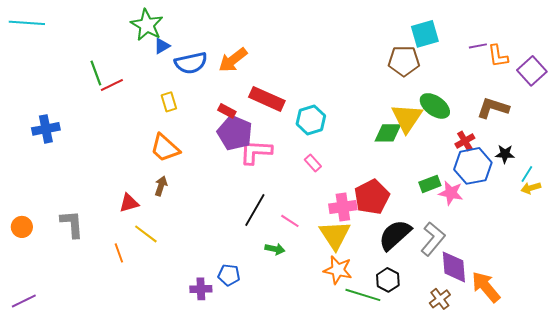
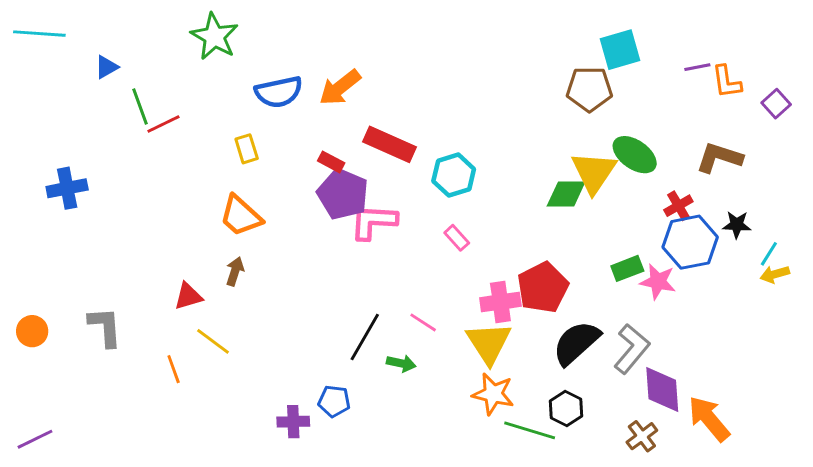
blue triangle: (162, 46) -> (107, 67), moved
purple square: (532, 71) -> (776, 104), size x0.7
black line: (255, 210) -> (365, 337), moved

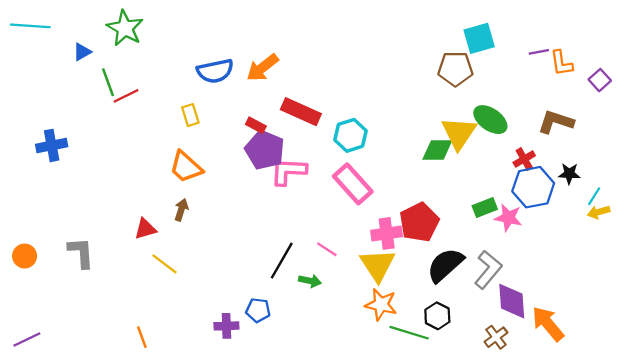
green star: (214, 36) -> (125, 28), moved
pink rectangle: (457, 238) -> (353, 184), size x2.0
orange line: (174, 369) -> (142, 337), moved

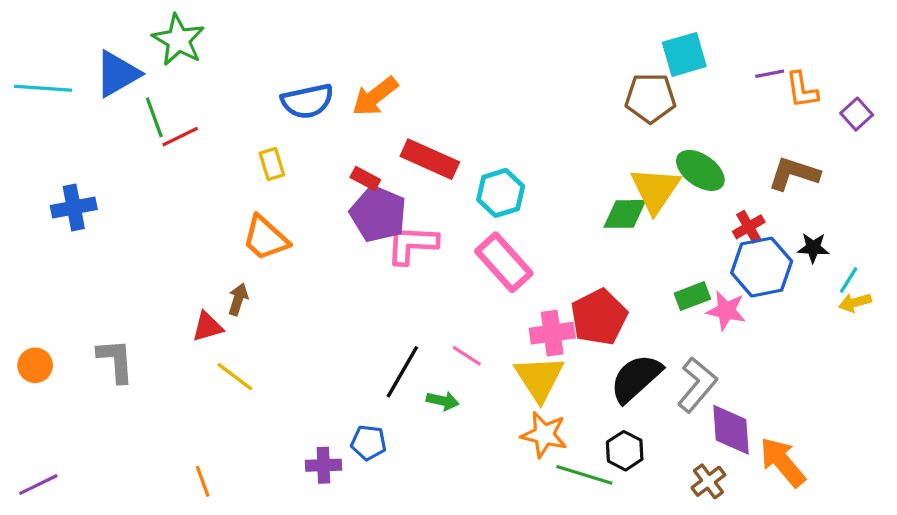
cyan line: (30, 26) -> (43, 88), moved
blue triangle: (82, 52) -> (117, 74), size x1.8
brown arrow: (181, 210) -> (238, 299), moved

